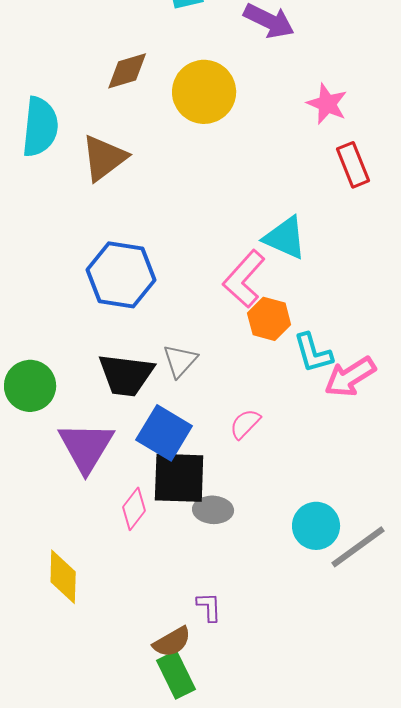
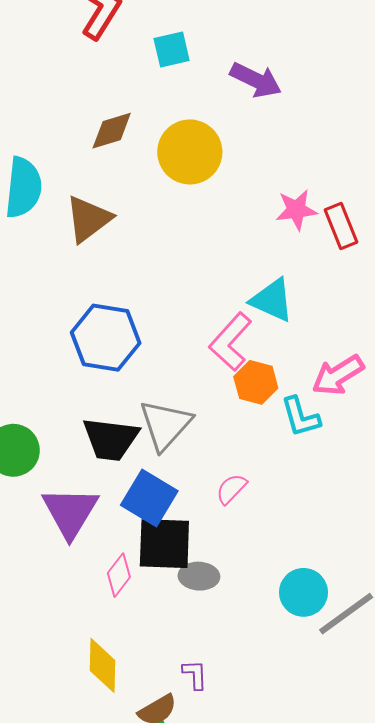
pink star: (327, 104) -> (296, 210), moved, turned -30
gray triangle: (180, 361) -> (165, 425), size x1.5
pink arrow: (350, 377) -> (338, 375), moved
yellow diamond: (63, 577) -> (103, 665), moved

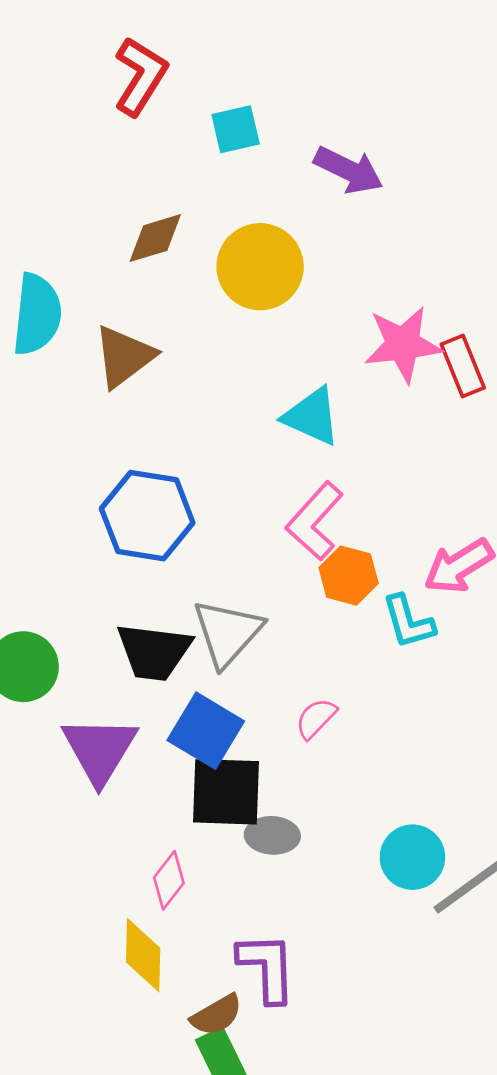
pink star: (296, 210) -> (403, 344), size x1.4
cyan triangle: (272, 300) -> (312, 416), moved
pink diamond: (119, 575) -> (169, 880), moved
purple L-shape: (195, 675) -> (267, 967), size x1.8

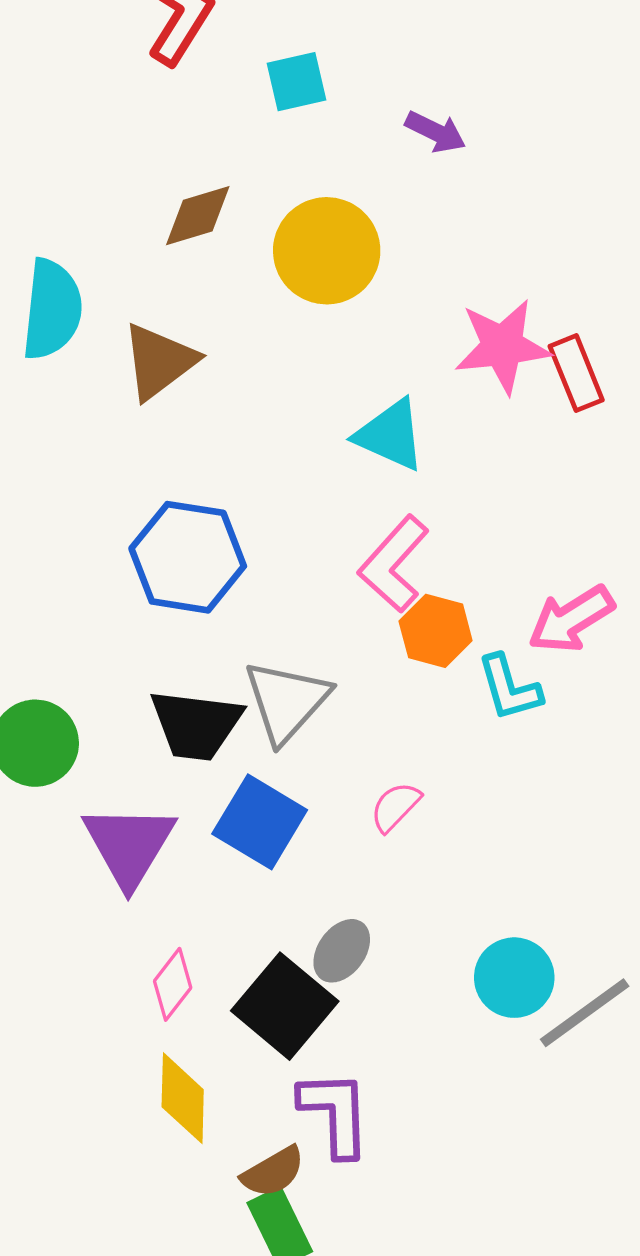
purple arrow: (349, 170) -> (436, 132), size x0.7
black square: (226, 792) -> (285, 1006), moved, turned 38
gray ellipse: (272, 835) -> (342, 951), turned -57
pink diamond: (169, 880) -> (173, 984), moved

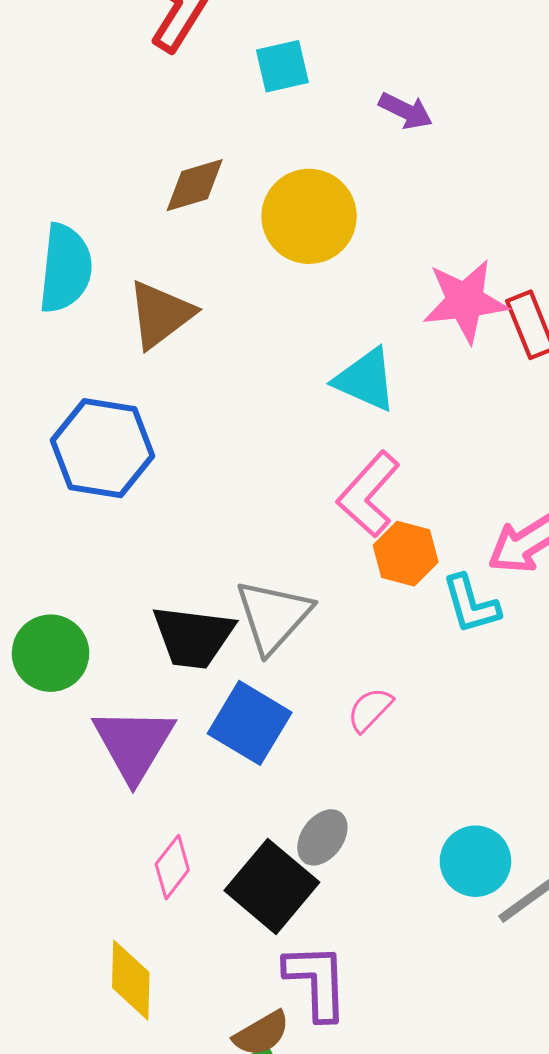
blue hexagon: (188, 557) -> (103, 448), moved
yellow diamond: (183, 1098) -> (131, 980), moved

